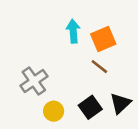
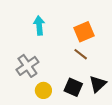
cyan arrow: (73, 31) -> (39, 25), moved
black square: (90, 107) -> (73, 87), turned -30

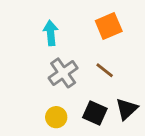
orange square: (84, 32) -> (109, 26), moved
gray cross: (27, 66) -> (63, 73), moved

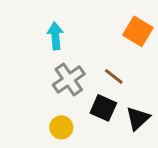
orange square: (109, 26) -> (138, 31), moved, turned -36
black square: (95, 113) -> (103, 108), moved

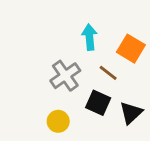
orange square: (138, 31) -> (131, 49), moved
cyan arrow: (55, 36) -> (90, 37), moved

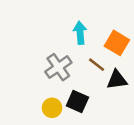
black square: (98, 103) -> (77, 101), moved
black triangle: (131, 113) -> (117, 80), moved, turned 35

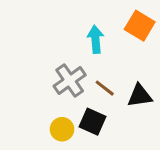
orange square: (117, 43) -> (140, 26), moved
brown line: (97, 65) -> (105, 88), moved

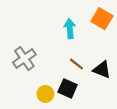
gray cross: (70, 80) -> (24, 58), moved
black triangle: (140, 96) -> (102, 70), turned 30

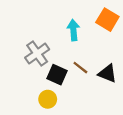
gray cross: (24, 58) -> (37, 54), moved
black square: (68, 88) -> (57, 75), moved

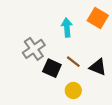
yellow circle: (48, 99) -> (73, 90), moved

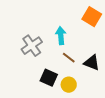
cyan arrow: (67, 28) -> (61, 36), moved
black square: (52, 68) -> (49, 78), moved

